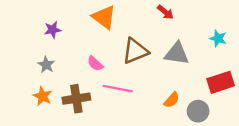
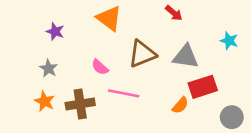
purple star: (53, 30) -> (55, 31), turned 30
red rectangle: (221, 82) -> (203, 87), moved
gray circle: (198, 111) -> (232, 117), moved

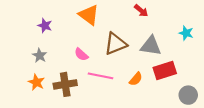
orange semicircle: (180, 105) -> (136, 79), moved

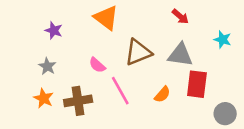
red arrow: (141, 11) -> (180, 16), moved
red rectangle: (165, 71) -> (197, 84), turned -65
pink line: (101, 76) -> (120, 91), turned 50

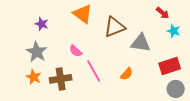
red arrow: (180, 16) -> (163, 13), moved
brown triangle: (138, 52) -> (115, 27), moved
gray star: (47, 66) -> (37, 52), size x1.5
red rectangle: (197, 84) -> (170, 66), moved, turned 65

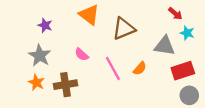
gray triangle: (141, 43) -> (165, 46), moved
pink line: (94, 71) -> (113, 68), moved
orange semicircle: (127, 74) -> (140, 68), moved

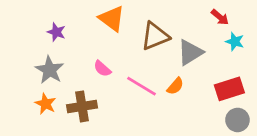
gray triangle: (165, 46) -> (190, 52), moved, turned -40
pink line: (113, 68) -> (141, 86), turned -30

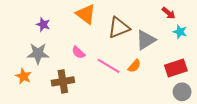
gray star: (50, 70) -> (38, 53), turned -30
orange star: (46, 104) -> (23, 76), moved

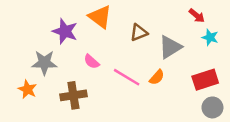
purple star: (43, 24) -> (65, 31), moved, size x1.5
brown triangle: (119, 28) -> (139, 33), size x0.7

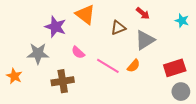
red arrow: (197, 16) -> (143, 13), moved
cyan star: (210, 37) -> (182, 21), moved
orange star: (27, 89) -> (14, 76), moved

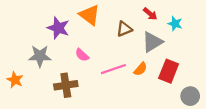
cyan star: (182, 21) -> (175, 24), moved
pink line: (108, 66) -> (113, 69), turned -50
red rectangle: (175, 68) -> (169, 71), moved, turned -50

